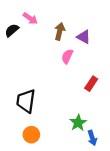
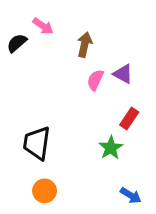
purple triangle: (84, 37) -> (123, 74), moved
green star: (78, 123) -> (111, 148), moved
blue arrow: (92, 138) -> (131, 195), turned -40

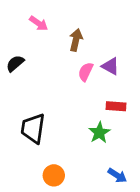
black semicircle: (17, 43) -> (15, 63), moved
red rectangle: (129, 118) -> (116, 106), turned 60
orange circle: (45, 191) -> (54, 175), moved

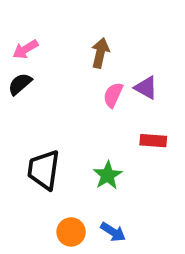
pink arrow: (39, 23) -> (25, 49), moved, turned 114
green star: (99, 133) -> (108, 175), moved
blue arrow: (117, 175) -> (113, 232), moved

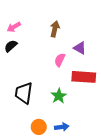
pink semicircle: (113, 95) -> (60, 60), moved
red rectangle: (153, 141) -> (84, 77), size x1.6
blue arrow: (113, 232) -> (62, 127), turned -40

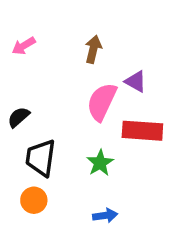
black semicircle: (11, 46) -> (19, 117), moved
pink semicircle: (60, 60) -> (102, 102), size x1.6
orange circle: (39, 127) -> (34, 200), moved

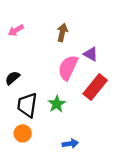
red rectangle: (142, 131) -> (95, 87), turned -55
green star: (100, 163) -> (57, 104), moved

